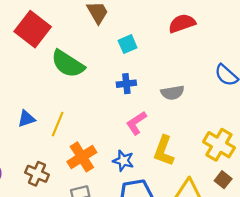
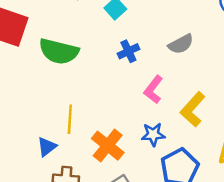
blue triangle: (26, 119) -> (47, 147), moved
yellow L-shape: (164, 151) -> (193, 109), turned 40

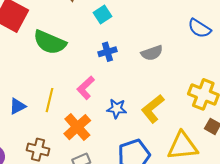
pink L-shape: (153, 90) -> (86, 88), moved
blue star: (153, 134) -> (117, 109), moved
blue triangle: (47, 147) -> (17, 106), moved

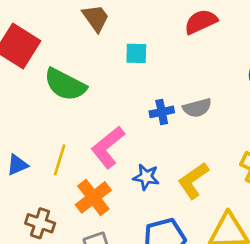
cyan square: (102, 15) -> (136, 53), turned 30
blue cross: (107, 52) -> (162, 112), moved
pink L-shape: (86, 88) -> (108, 147), size x1.4

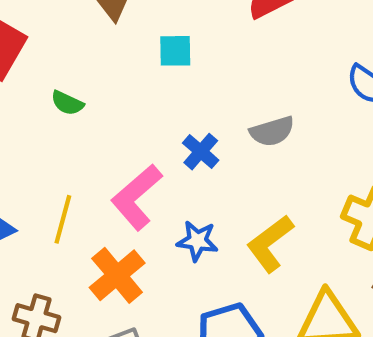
green semicircle: (65, 85) -> (67, 103), size x0.5
blue cross: (162, 112) -> (201, 152), moved, turned -35

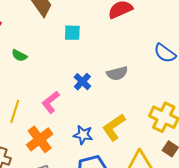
pink L-shape: (137, 197) -> (51, 102), size x0.7
blue star: (197, 241) -> (83, 135), moved

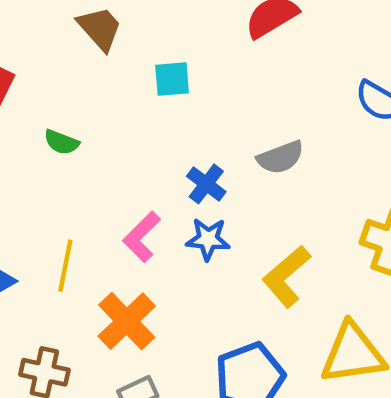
blue star: (83, 135) -> (208, 239), moved

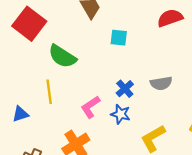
green semicircle: (61, 142) -> (62, 56), size x1.8
yellow line: (65, 266) -> (49, 92), moved, turned -30

